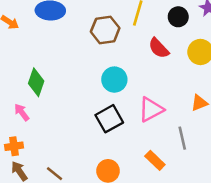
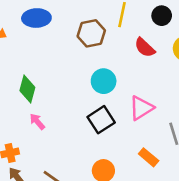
pink arrow: (22, 112) -> (37, 122), moved

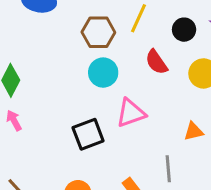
cyan circle: (104, 81) -> (103, 73), moved
pink triangle: (141, 108) -> (131, 113), moved

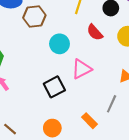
brown hexagon: (98, 32) -> (34, 16), moved
gray line: (168, 169) -> (112, 104), turned 36

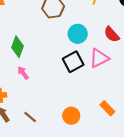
red semicircle: (95, 32) -> (112, 34), moved
black square: (54, 87) -> (73, 62), moved

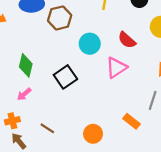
black square: (73, 62) -> (65, 77), moved
pink arrow: (23, 73) -> (24, 94), moved, turned -88
brown line: (30, 117) -> (47, 128), moved

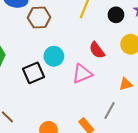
cyan circle: (90, 44) -> (54, 56), moved

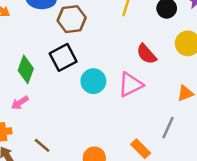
cyan circle: (54, 56) -> (93, 81), moved
black square: (34, 73) -> (63, 57), moved

